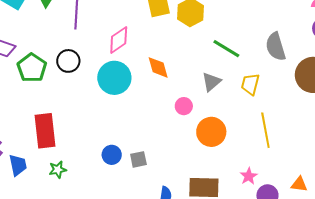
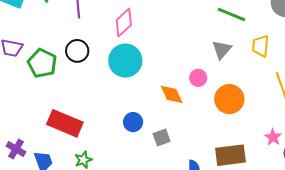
orange diamond: (158, 67) -> (172, 94), moved
red rectangle: (45, 131) -> (65, 123), turned -52
blue circle: (112, 155) -> (133, 122), moved

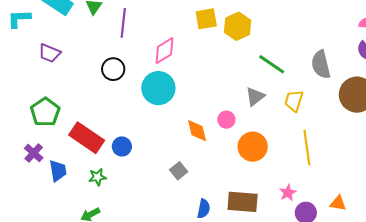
green pentagon: (42, 63) -> (45, 112), moved
blue circle: (133, 122) -> (122, 146), moved
gray square: (162, 137) -> (179, 171), turned -30

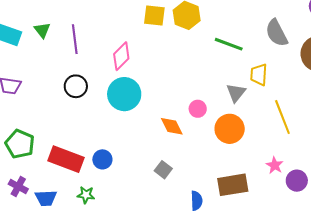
yellow square: (206, 19) -> (154, 16), turned 30
gray triangle: (255, 97) -> (236, 93), moved
blue trapezoid: (58, 171) -> (46, 198), turned 110
green star: (97, 177) -> (86, 195), turned 30

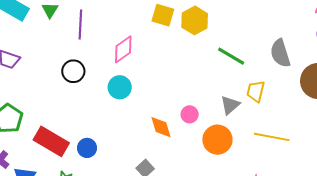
cyan circle: (124, 94) -> (120, 87), size x0.7
yellow line: (282, 117) -> (272, 137), turned -68

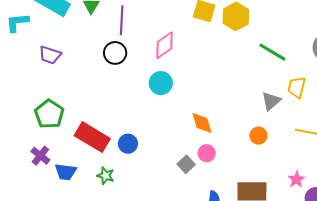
black circle: (73, 71) -> (115, 53), moved
pink circle: (190, 114) -> (207, 153), moved
orange circle: (217, 140) -> (258, 136), size x0.6

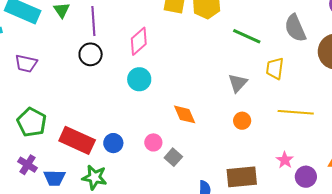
gray triangle: (271, 101) -> (238, 83), moved
pink circle: (207, 153) -> (153, 142), moved
green star: (106, 176) -> (94, 177), size x1.4

